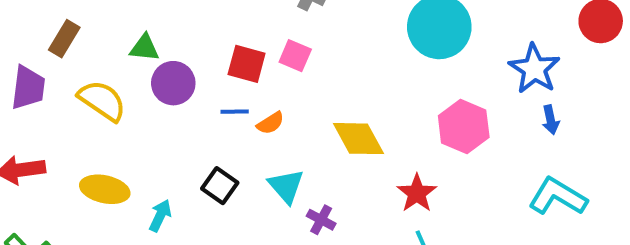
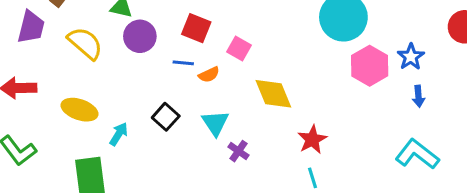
pink square: (295, 56) -> (239, 49), moved
blue star: (534, 69) -> (411, 57), size x0.7
pink hexagon: (464, 127) -> (370, 66), moved

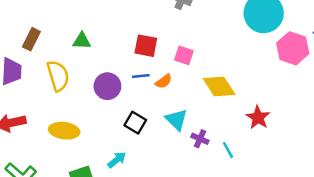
purple circle: (140, 36) -> (107, 86), moved
yellow semicircle: (85, 43) -> (58, 76), turned 44
cyan arrow: (119, 134) -> (117, 160), moved, turned 30
cyan line: (312, 178) -> (228, 150), moved

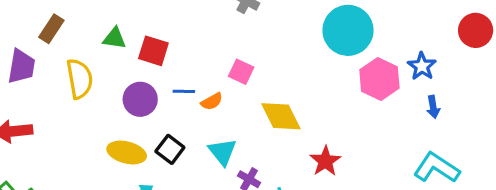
red square: (146, 46) -> (153, 51), moved
yellow ellipse: (64, 131) -> (127, 152), moved

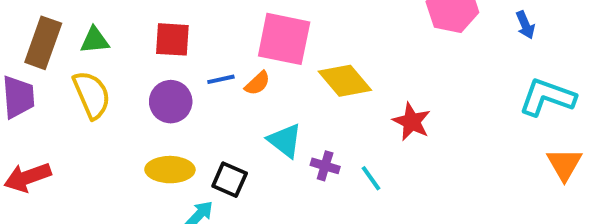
brown rectangle: (51, 29) -> (43, 43), size x1.4
green triangle: (114, 38) -> (95, 40), moved
pink square: (241, 72) -> (284, 39), size x1.8
black square: (170, 149) -> (230, 180), moved

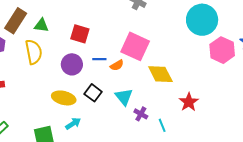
black square: (230, 180) -> (93, 93), moved

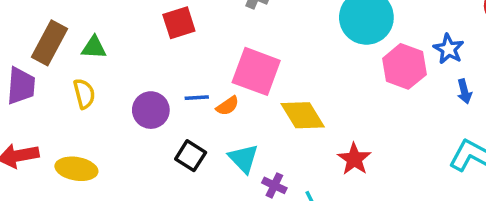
red square: (80, 34) -> (179, 23), moved, turned -30
yellow semicircle: (34, 52) -> (84, 94), size x0.7
yellow ellipse: (64, 98) -> (76, 169), moved

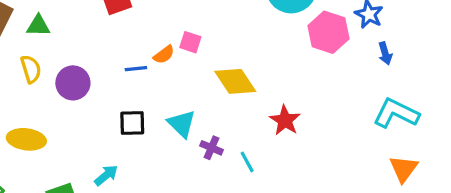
pink square: (256, 71) -> (190, 42), size x0.5
orange semicircle: (228, 106) -> (164, 55), moved
purple circle: (151, 110) -> (73, 83), moved
black square: (191, 156) -> (132, 123), turned -32

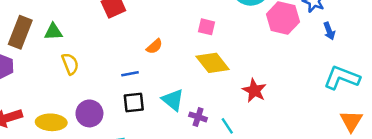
pink square: (190, 42) -> (207, 27), moved
yellow semicircle: (31, 69) -> (70, 64), moved
blue line: (136, 69) -> (130, 74), moved
purple circle: (73, 83) -> (89, 113), moved

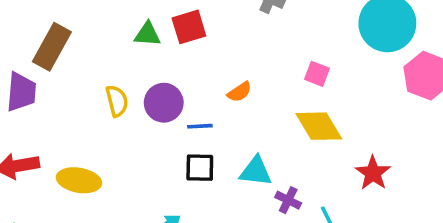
green triangle: (53, 32) -> (147, 34), moved
cyan triangle: (173, 100) -> (256, 171), turned -40
purple circle: (89, 113) -> (164, 103), moved

